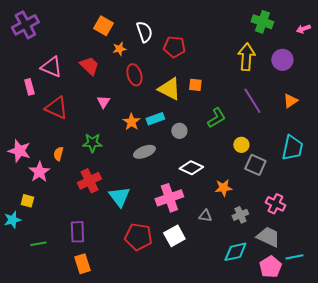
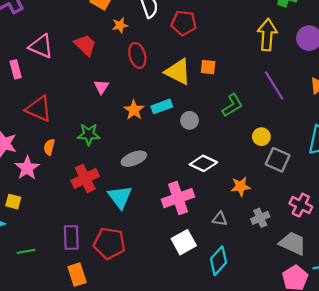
red triangle: (56, 108) -> (39, 109), moved
gray ellipse: (144, 152) -> (134, 159), moved
red pentagon: (138, 237) -> (110, 243), moved
cyan diamond: (235, 252) -> (219, 261), moved, turned -35

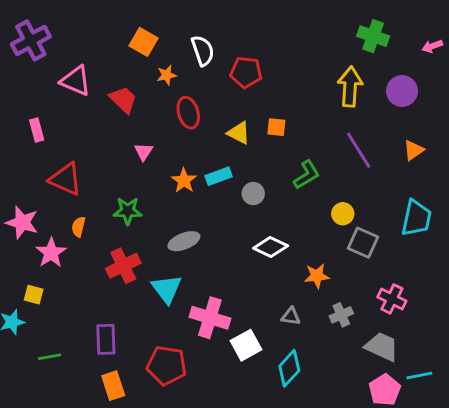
pink triangle: (41, 46) -> (76, 81), moved
yellow triangle: (178, 72) -> (239, 133), size x0.7
pink cross: (178, 198) -> (210, 318), moved, turned 36
red pentagon: (110, 243) -> (167, 365), moved

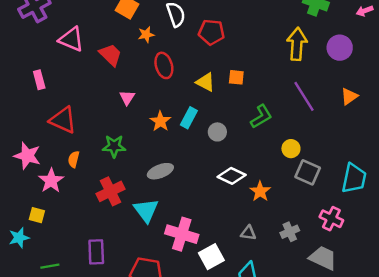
cyan rectangle: (219, 176) -> (189, 118), turned -42
cyan trapezoid: (416, 218) -> (354, 178), moved
orange star: (317, 276) -> (260, 191), moved, turned -30

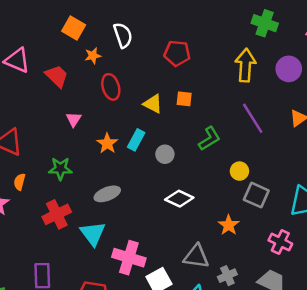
red pentagon: (211, 32) -> (177, 53), moved
orange star: (260, 191) -> (229, 225), moved
gray cross: (290, 232) -> (227, 276), moved
gray triangle: (248, 233) -> (196, 256), size x1.6

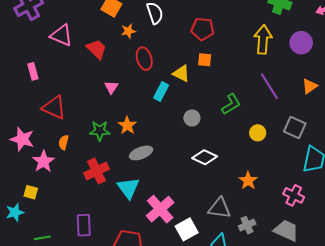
orange square: (184, 99) -> (205, 60), moved
cyan rectangle: (136, 140) -> (161, 91), moved
orange star: (107, 143) -> (127, 125), moved
gray square: (256, 195) -> (295, 128), moved
pink cross: (129, 258) -> (160, 209), turned 32

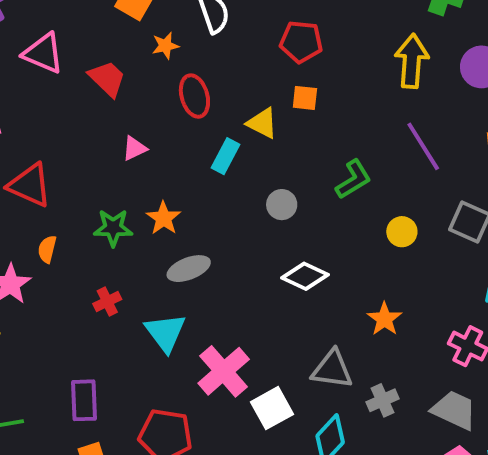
pink triangle: (111, 87) -> (134, 148), turned 32
red cross: (96, 171) -> (107, 301), size x0.6

